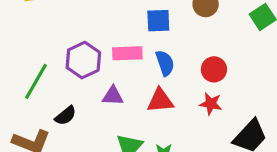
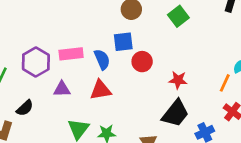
blue square: (158, 21) -> (123, 42), moved
red star: (211, 104) -> (178, 80), moved

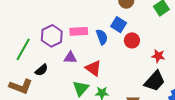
blue square: (123, 42) -> (119, 25), turned 35
red triangle: (100, 90) -> (93, 68), moved, turned 42

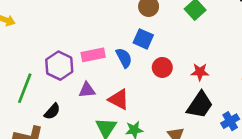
red circle: (132, 40) -> (162, 67), moved

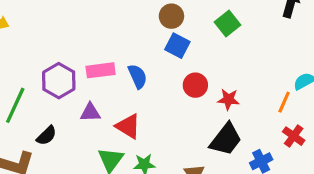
blue square: (143, 39) -> (177, 46), moved
red circle: (162, 67) -> (195, 85), moved

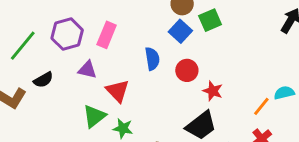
green square: (228, 24) -> (210, 20), moved
pink rectangle: (101, 70) -> (107, 35), turned -75
blue semicircle: (138, 76) -> (152, 59), moved

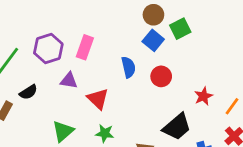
red star: (213, 91) -> (203, 96), moved, turned 30
green triangle: (94, 116) -> (63, 131), moved

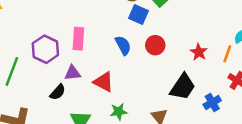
black semicircle: (28, 92) -> (58, 92), moved

